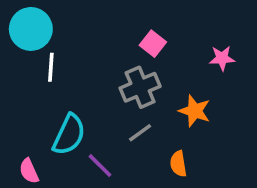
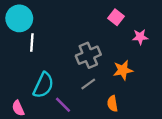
pink square: (153, 44) -> (116, 17), moved
orange star: (195, 111) -> (123, 70), turned -30

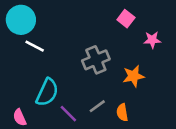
white line: (32, 43) -> (35, 46), turned -66
gray line: (88, 84) -> (97, 106), moved

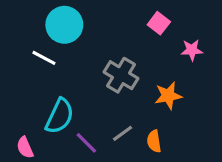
cyan circle: (21, 20) -> (64, 25), moved
gray cross: (96, 60) -> (121, 75), turned -36

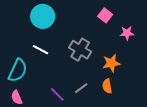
white line: (44, 58) -> (41, 50), moved
cyan semicircle: (60, 116) -> (18, 70), moved
orange semicircle: (154, 141) -> (107, 86), moved

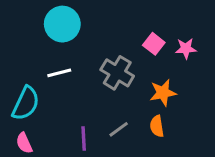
pink square: (105, 15) -> (154, 44), moved
white line: (41, 50) -> (59, 73), turned -42
purple line: (57, 94) -> (84, 138), turned 42

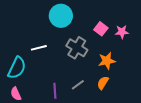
cyan circle: (62, 24) -> (61, 16), moved
orange semicircle: (157, 126) -> (103, 83), turned 40

